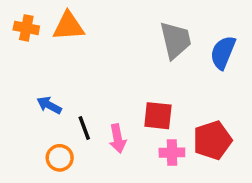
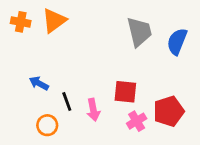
orange triangle: (68, 26) -> (54, 21), turned -32
pink cross: (172, 153) -> (137, 121), turned -30

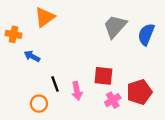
orange cross: (21, 22) -> (14, 34), moved
gray trapezoid: (139, 32) -> (115, 26), turned -125
blue arrow: (39, 83) -> (32, 56), moved

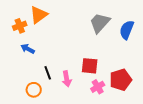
orange cross: (14, 34) -> (20, 26), moved, turned -32

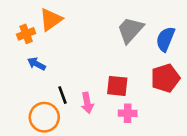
red pentagon: (121, 80) -> (165, 78), moved
pink cross: (98, 87) -> (128, 113), turned 32
orange circle: (34, 90) -> (44, 117), size x1.5

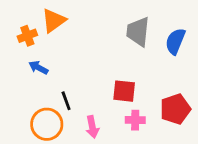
gray trapezoid: (130, 30) -> (138, 32), turned -36
red pentagon: (165, 78) -> (175, 109), moved
pink arrow: (87, 103) -> (92, 127), moved

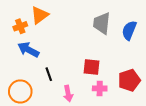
blue arrow: (38, 68) -> (28, 50), size x1.5
orange circle: (47, 124) -> (20, 91), moved

